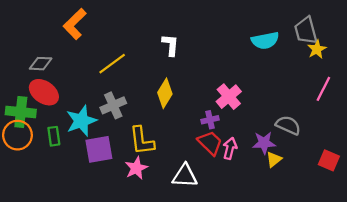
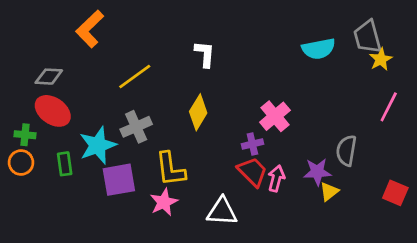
green cross: (21, 112) -> (25, 135), size x0.6
gray semicircle: (288, 125) -> (346, 151), turned -105
orange circle: (17, 135) -> (21, 162), size x0.7

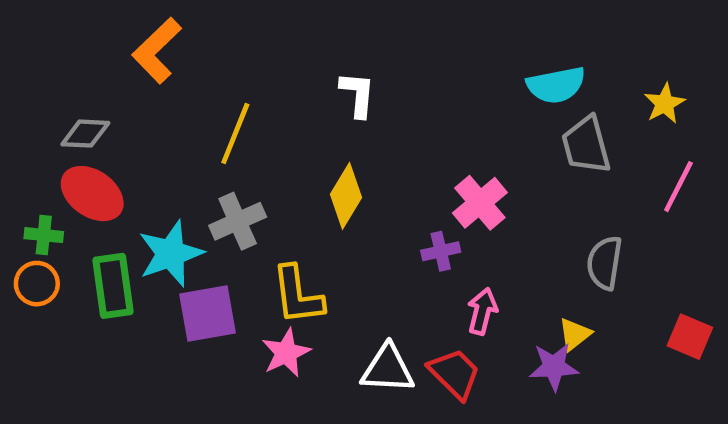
gray trapezoid: (368, 37) -> (586, 145), moved
yellow line: (135, 77) -> (235, 134), turned -32
green rectangle: (65, 164) -> (113, 286), size x1.5
red trapezoid: (252, 172) -> (455, 374), moved
purple star: (317, 172) -> (554, 367), moved

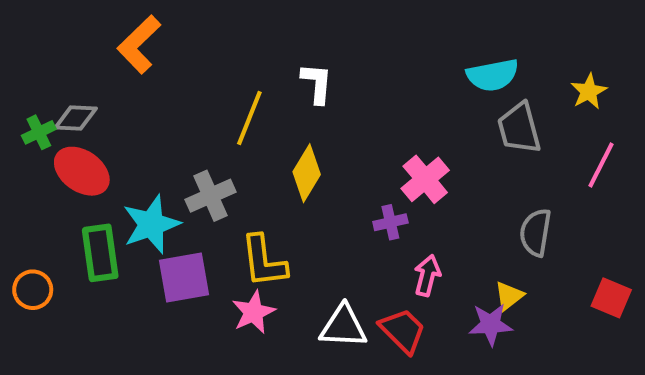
yellow line: (235, 134) -> (249, 118), moved
green cross: (44, 235) -> (39, 132), moved, turned -32
orange circle: (37, 284) -> (33, 290), moved

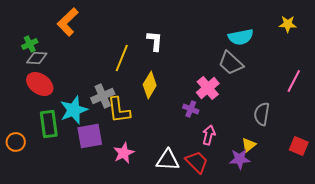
yellow star: (589, 91) -> (288, 24), moved, turned 30
gray trapezoid: (519, 128) -> (231, 63), moved, turned -32
green cross: (39, 132) -> (30, 44), moved
purple cross: (390, 222) -> (191, 109), turned 35
yellow L-shape: (264, 261) -> (119, 110), moved

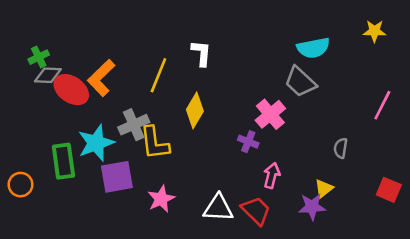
orange L-shape: (68, 22) -> (101, 78), moved
red ellipse: (40, 84) -> (71, 90), moved
gray semicircle: (262, 114) -> (341, 148), size x0.7

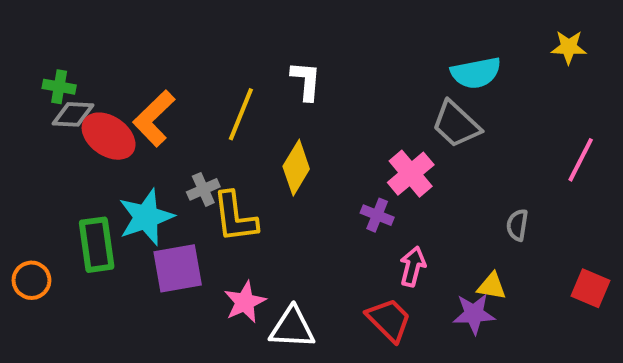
green cross: (39, 57) -> (59, 87), turned 36
gray cross: (134, 125) -> (203, 189), size x0.7
yellow triangle: (324, 188) -> (492, 286), turned 48
white triangle: (218, 208) -> (292, 328), moved

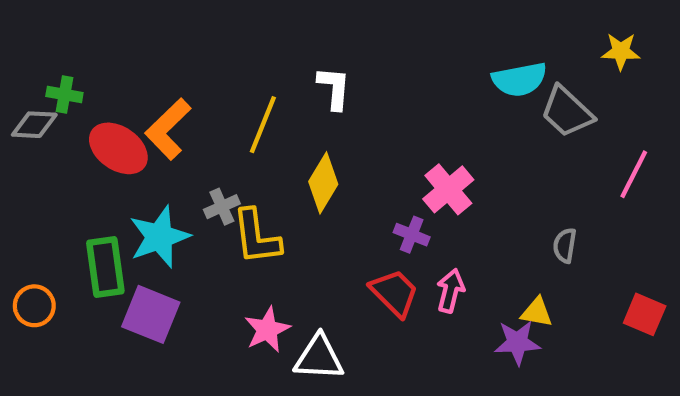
gray diamond: (73, 114) -> (34, 125), moved
gray trapezoid: (456, 124) -> (567, 112), moved
purple square: (178, 268) -> (151, 314), moved, turned 32
red trapezoid: (389, 320) -> (394, 293), moved

